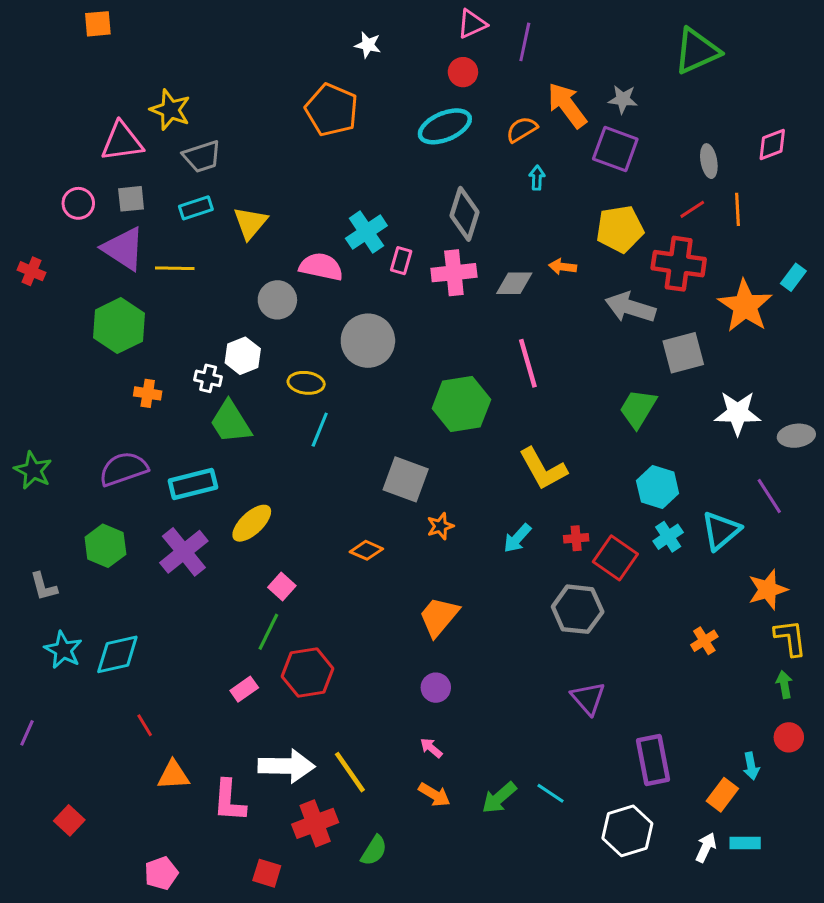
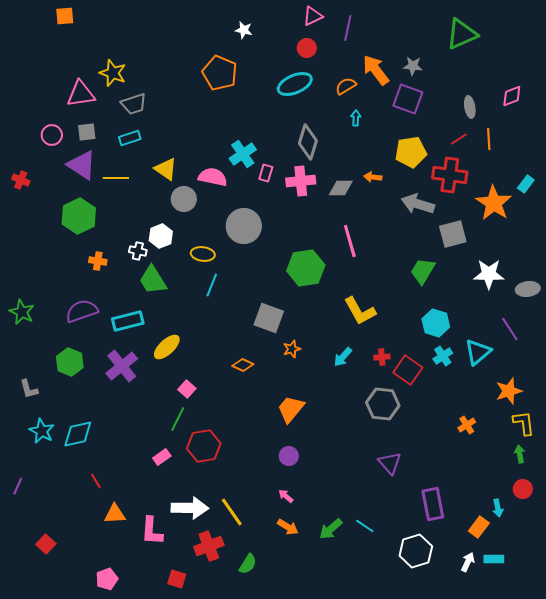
yellow triangle: (250, 223) -> (166, 169), moved, turned -35

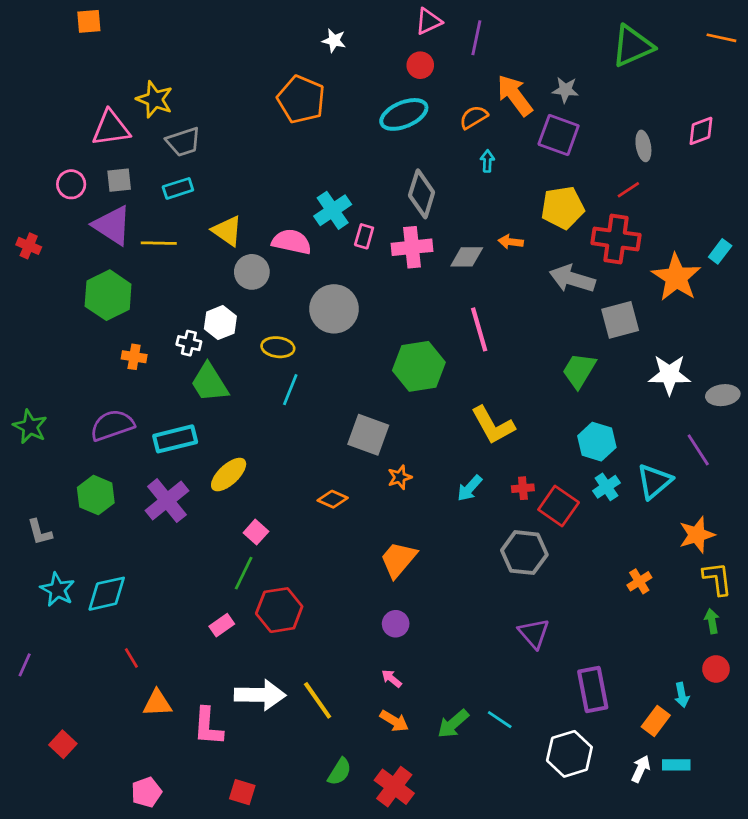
orange line: (489, 139) -> (721, 38), moved, turned -75
red cross: (209, 546) -> (394, 787), moved, turned -32

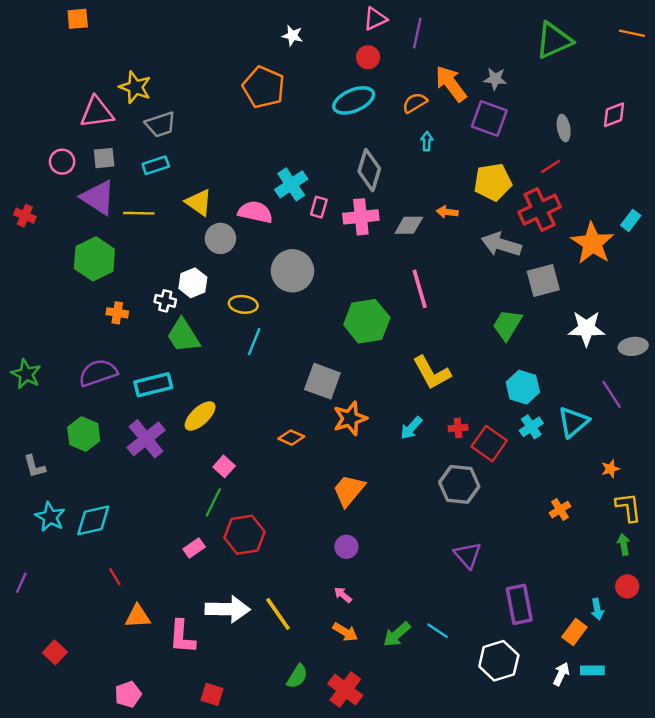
red cross: (616, 239) -> (540, 210), turned -33
orange star: (400, 477) -> (350, 418), size x1.6
orange star: (697, 535) -> (610, 469), size x0.6

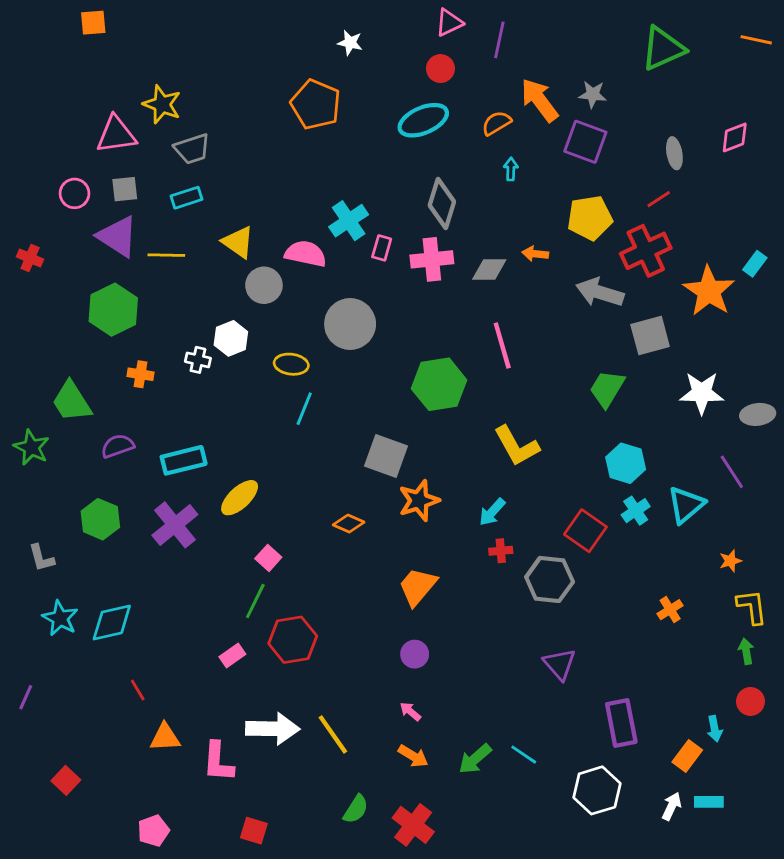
green trapezoid: (183, 336) -> (72, 402), moved
purple semicircle: (98, 373) -> (118, 446), size x0.7
red cross: (458, 428) -> (501, 551), moved

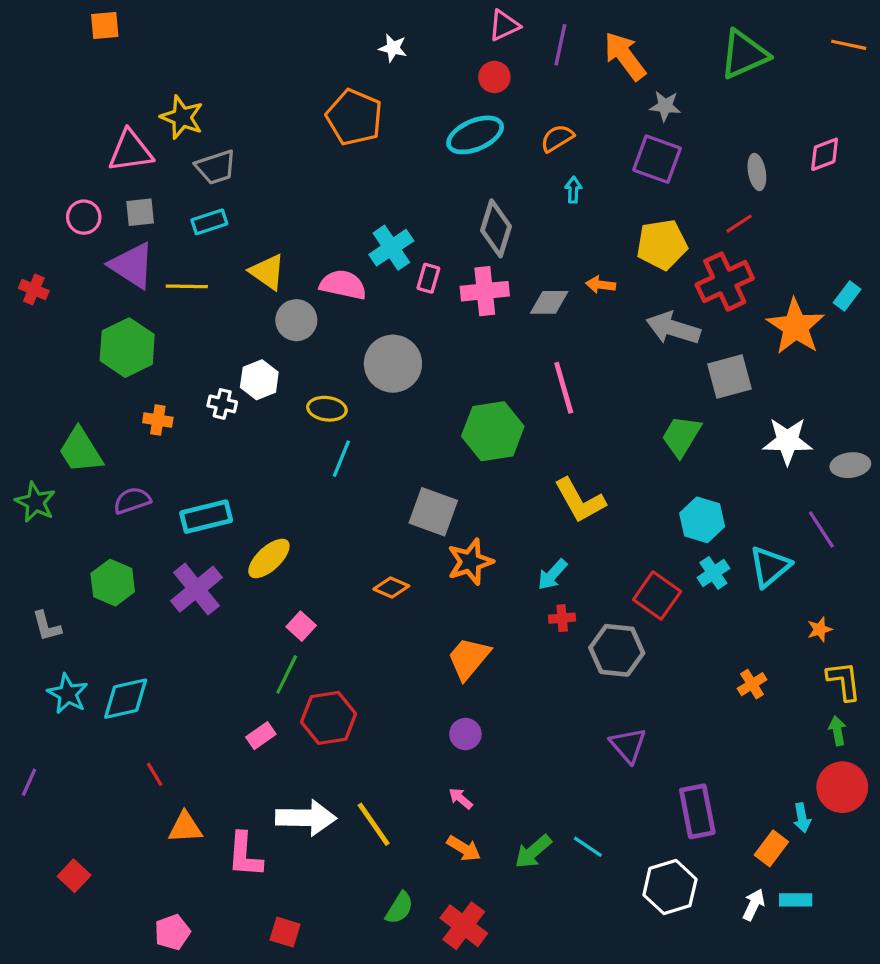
orange arrow: (540, 100) -> (625, 56), moved
red circle: (750, 701) -> (842, 787), size x1.6

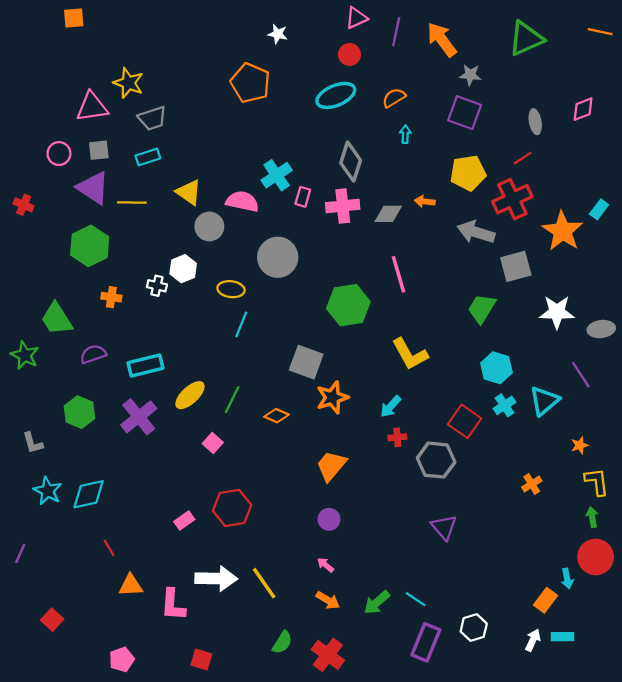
green line: (287, 674) -> (232, 400), moved
purple rectangle: (697, 811) -> (426, 642), moved, turned 33
white hexagon: (670, 887) -> (474, 628), size x0.7

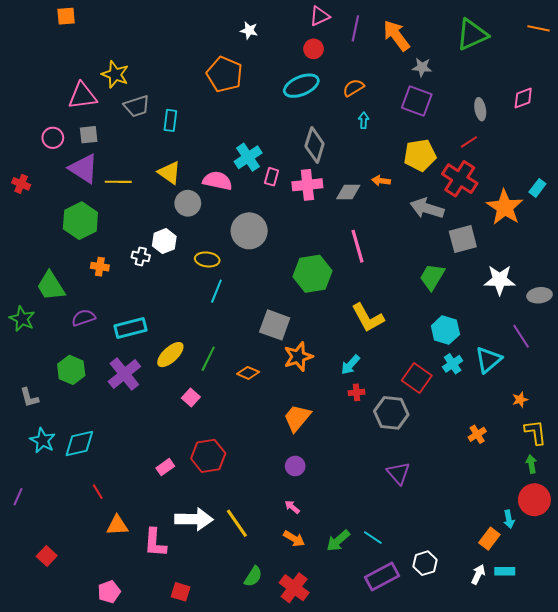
cyan rectangle: (148, 157) -> (170, 120), moved, turned -65
red cross: (512, 199) -> (460, 179), turned -32
purple rectangle: (426, 642) -> (382, 576), turned 40

